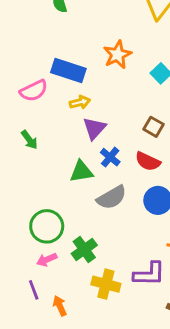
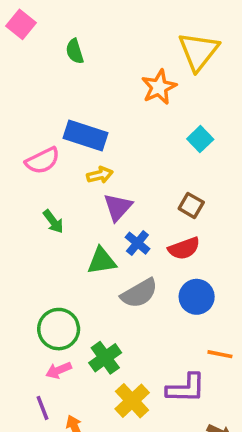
orange star: (117, 55) -> (159, 87), moved
green arrow: (29, 140) -> (53, 222), moved
red semicircle: (148, 161) -> (184, 248), turned -45
yellow cross: (106, 284) -> (132, 401), turned 32

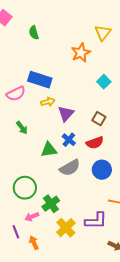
yellow triangle: (198, 51) -> (103, 33), size x0.7
purple triangle: (118, 207) -> (66, 114), moved
pink arrow: (59, 370) -> (32, 217), moved

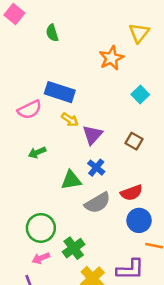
yellow arrow: (48, 102) -> (70, 120), turned 48
green arrow: (22, 128) -> (37, 152), turned 104
red semicircle: (95, 143) -> (131, 193), moved
blue circle: (102, 170) -> (139, 220), moved
pink arrow: (32, 217) -> (41, 258), moved

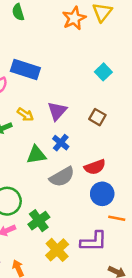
orange star: (111, 58) -> (74, 18), moved
yellow arrow: (70, 120) -> (25, 115), moved

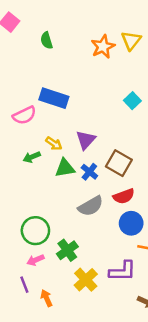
brown square: (97, 117) -> (119, 163), moved, size x1.5
green triangle: (36, 155) -> (65, 168), moved

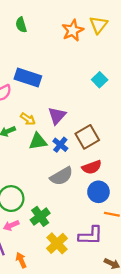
brown square: (119, 163) -> (87, 137), turned 30

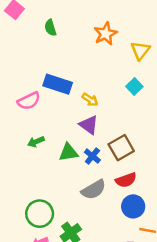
yellow triangle: (98, 25) -> (140, 50), moved
purple triangle: (57, 116) -> (89, 125), turned -36
yellow arrow: (28, 119) -> (90, 100), moved

